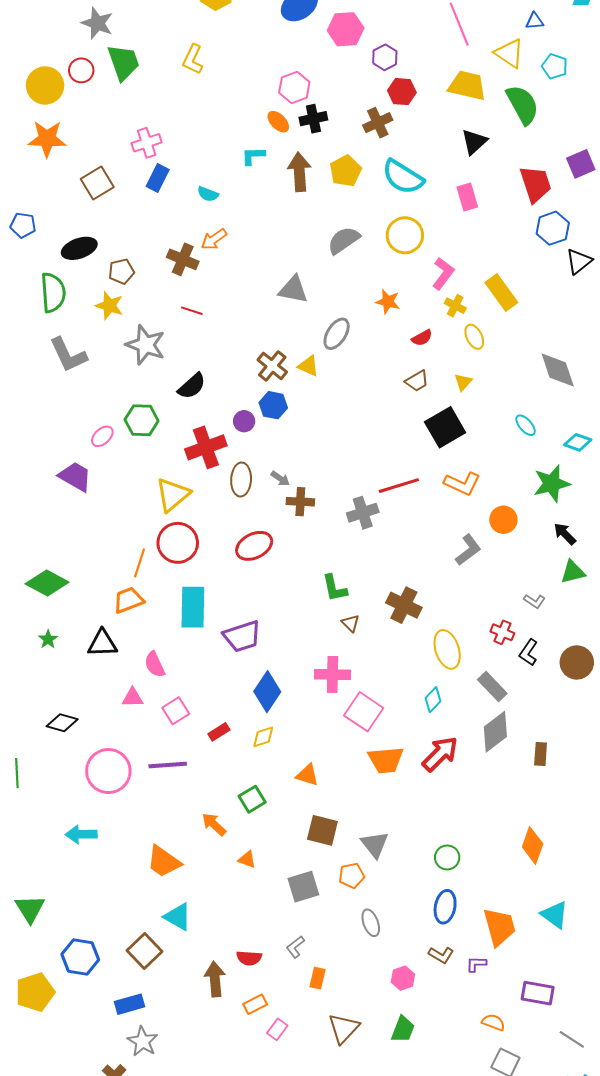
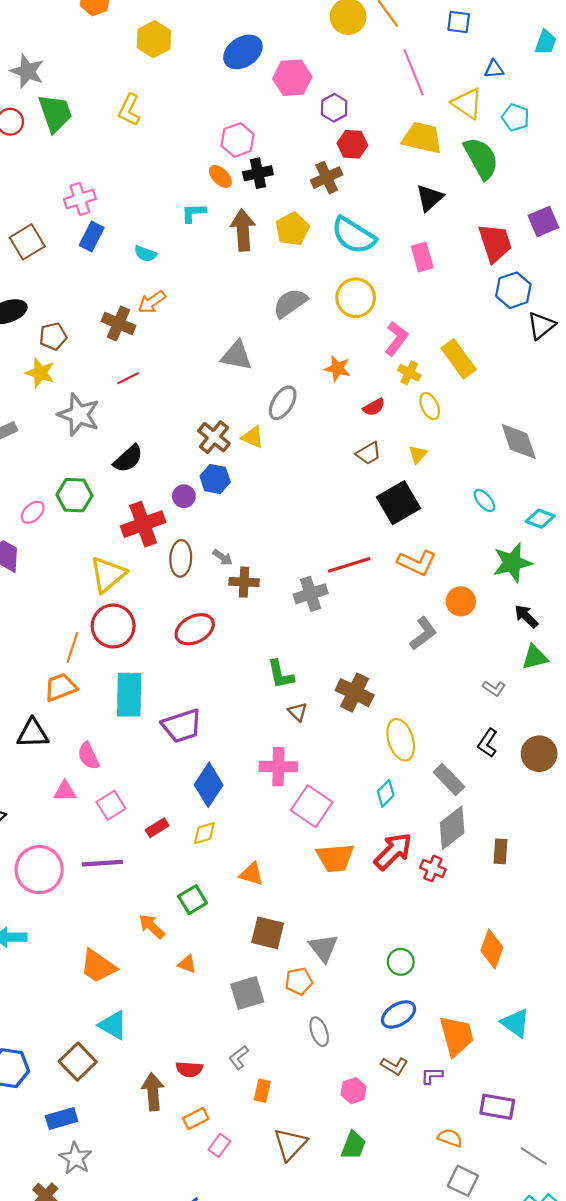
red line: (192, 311) -> (128, 378), turned -45
red cross: (502, 632) -> (433, 869), moved
blue ellipse: (445, 907) -> (399, 1014), turned 48

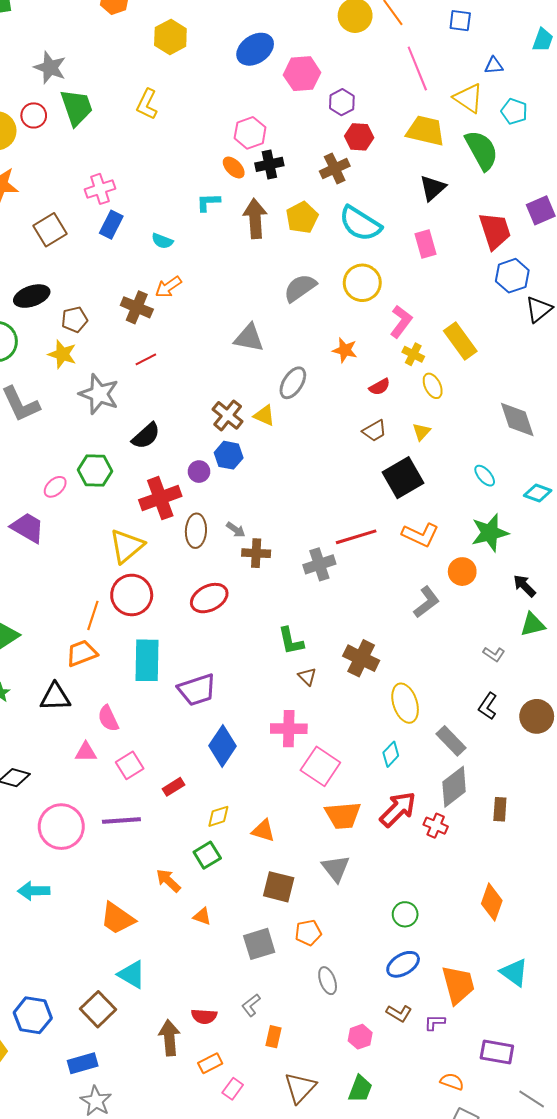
green star: (512, 563) -> (490, 533), moved
yellow diamond: (204, 833) -> (218, 816), moved
gray triangle: (323, 948) -> (336, 868), moved

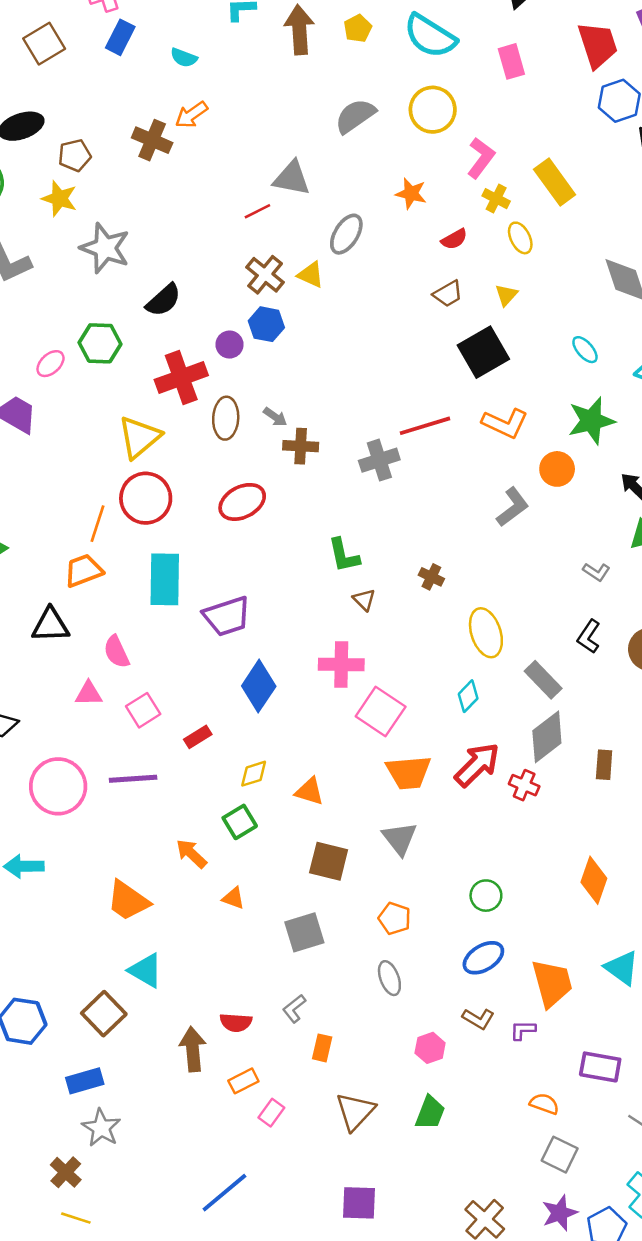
yellow pentagon: (302, 218) -> (358, 28), size x0.7
red line: (146, 359) -> (257, 211), moved
brown cross: (361, 658) -> (431, 577), size x0.6
orange pentagon: (308, 933) -> (395, 918), moved, turned 30

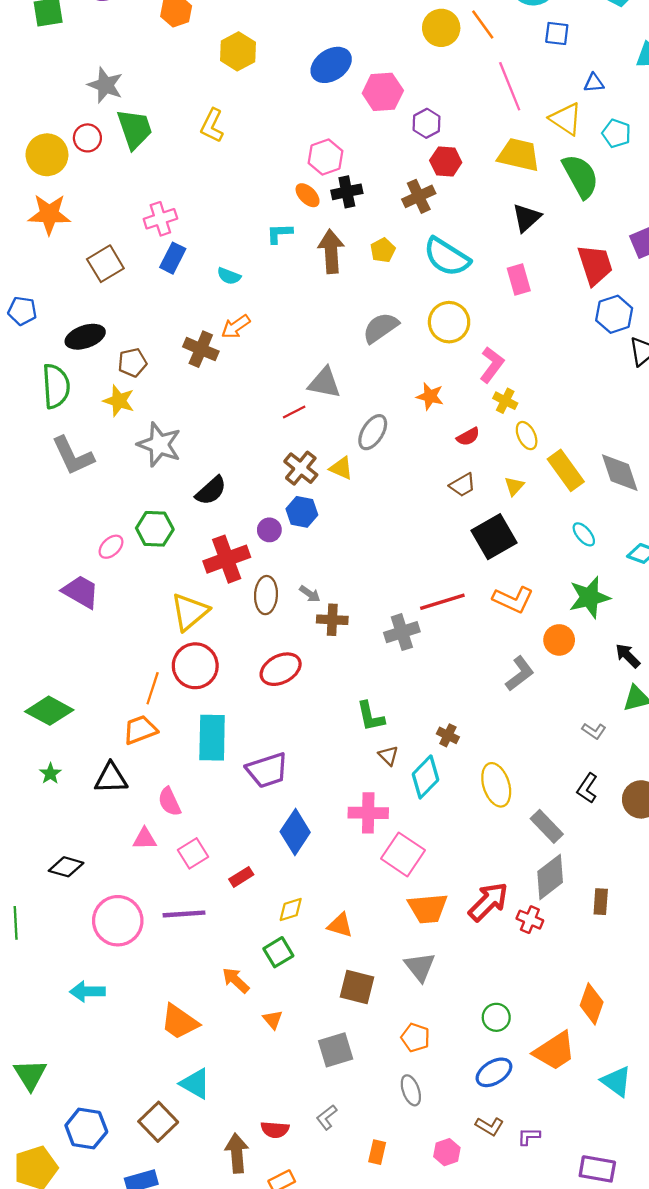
yellow rectangle: (555, 182) -> (566, 470), moved
cyan diamond: (468, 696) -> (425, 777), moved, size x1.5
orange triangle: (233, 898) -> (273, 1020), turned 30
orange trapezoid: (552, 983) -> (555, 1051), moved, turned 72
orange rectangle: (322, 1048) -> (377, 1152), moved

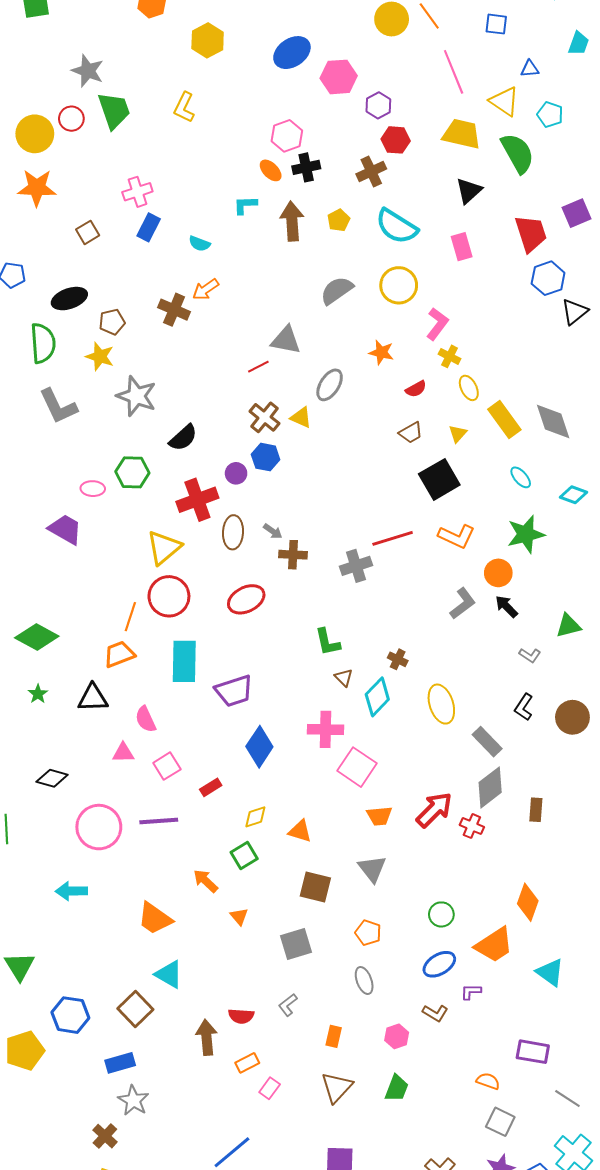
brown square: (105, 264) -> (88, 232), size x0.7
pink ellipse: (111, 547) -> (93, 489), turned 45
black arrow: (628, 656) -> (506, 606), moved
orange trapezoid: (428, 908) -> (379, 816), size x0.7
purple L-shape: (529, 1136) -> (471, 992), moved

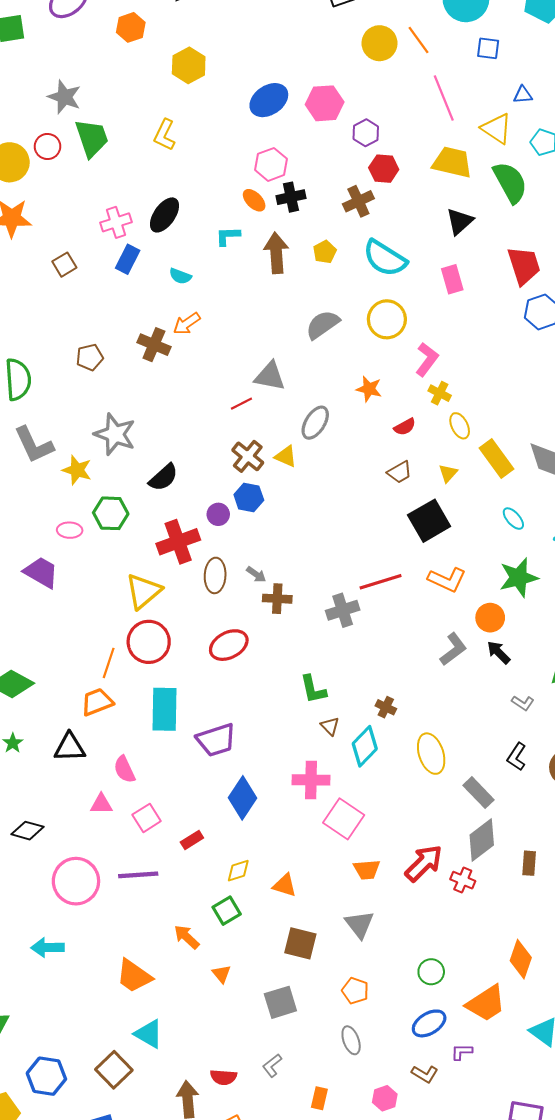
blue ellipse: (292, 53) -> (269, 100), moved
black ellipse: (69, 299) -> (164, 215), moved, turned -36
yellow star: (100, 356) -> (77, 470), moved

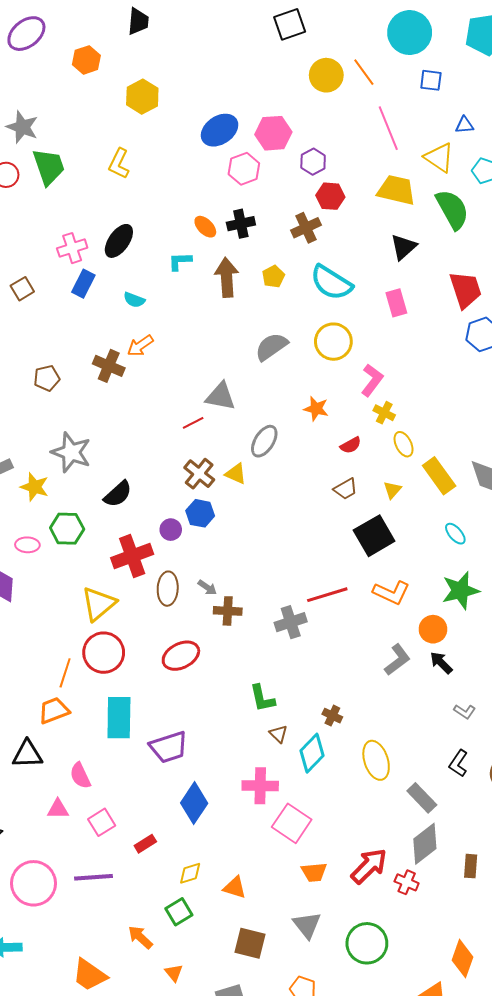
pink hexagon: (271, 164) -> (244, 169), moved
green circle: (431, 972) -> (367, 943), moved, size x1.6

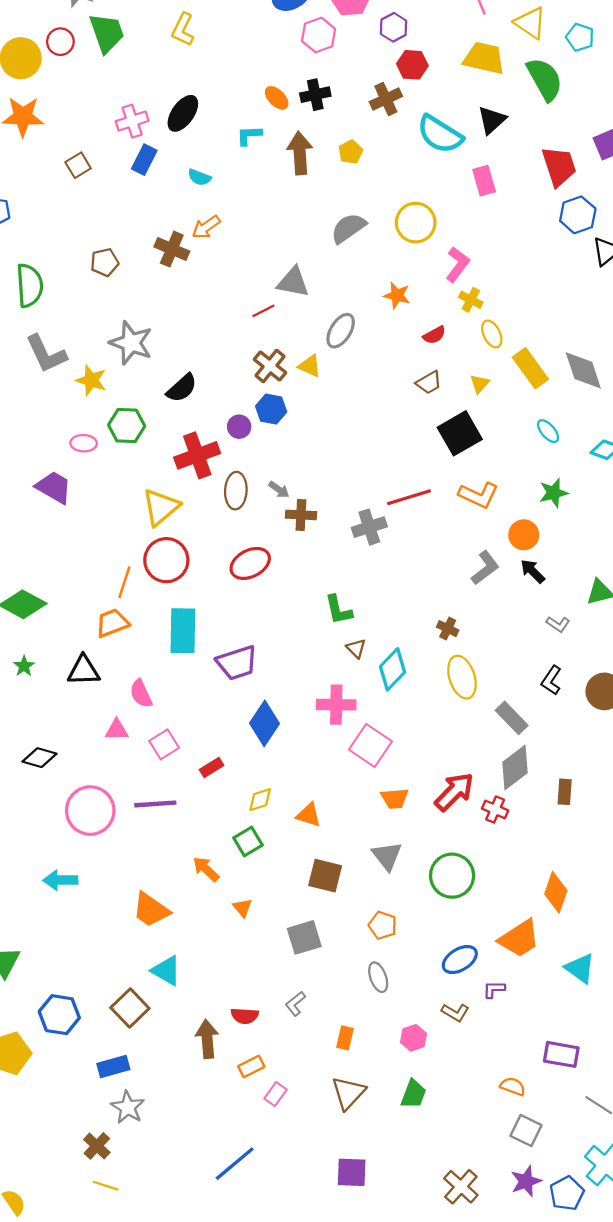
cyan semicircle: (331, 283) -> (440, 134), moved
green star: (460, 591) -> (554, 493), size x0.7
brown cross: (332, 716) -> (448, 629), moved

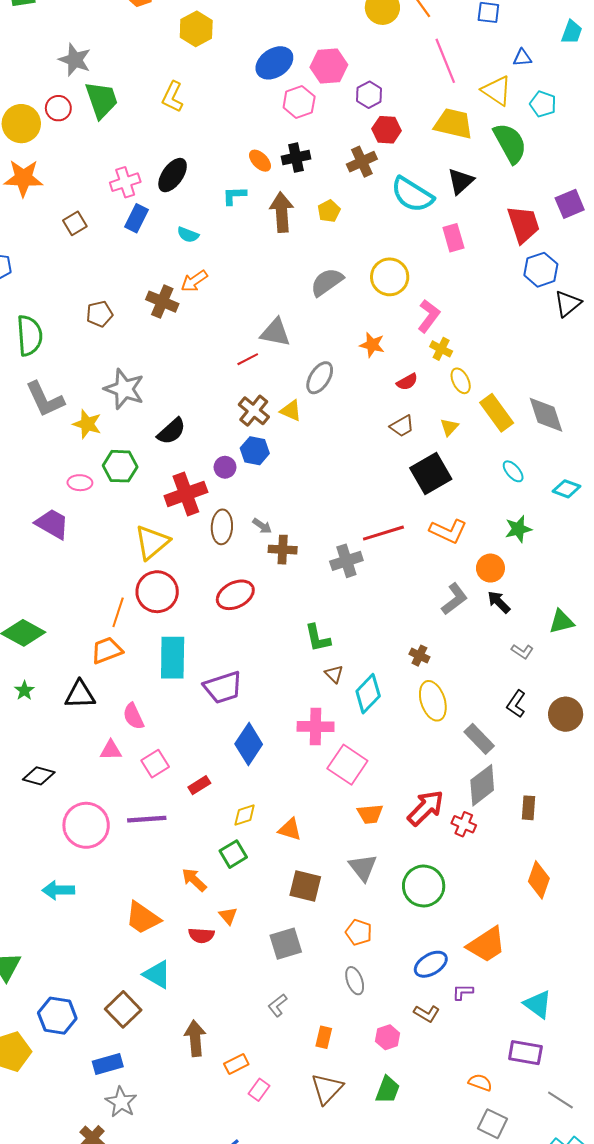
orange diamond: (556, 892) -> (539, 880), moved
cyan triangle: (580, 968) -> (538, 1004), moved
red semicircle: (245, 1016) -> (201, 935), moved

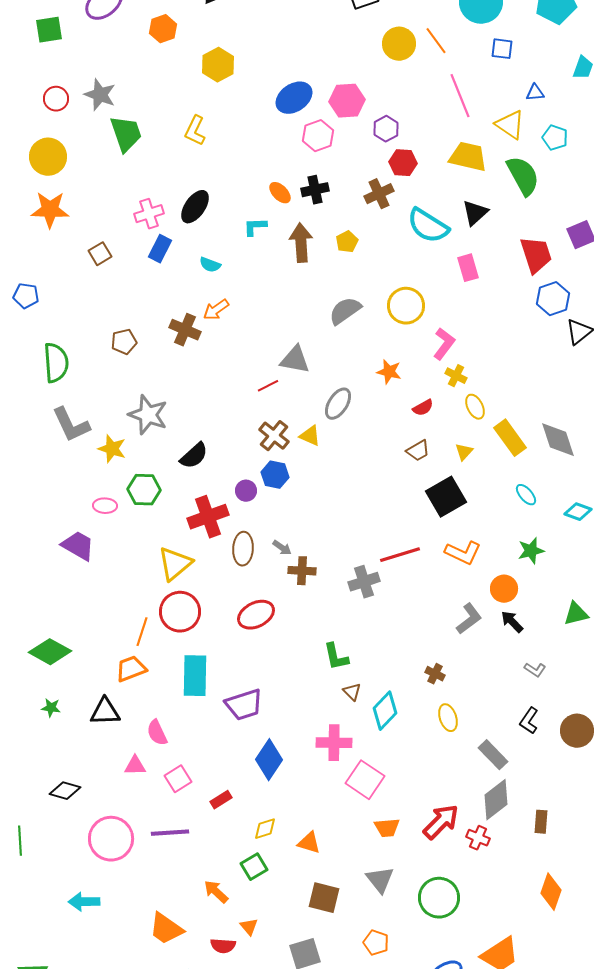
red circle: (58, 108) -> (56, 99), moved
green triangle: (561, 622) -> (576, 614), moved
green star: (24, 691) -> (51, 708), turned -30
yellow ellipse: (433, 701) -> (448, 718), size x0.7

